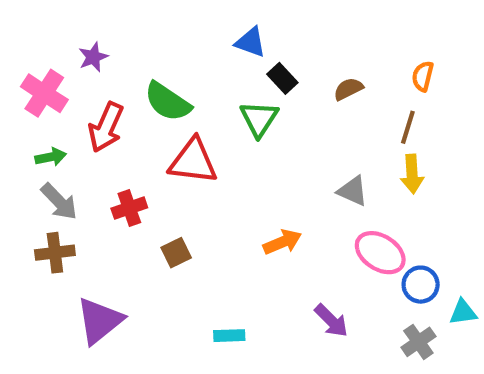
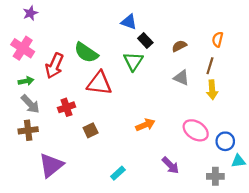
purple star: (93, 57) -> (30, 13), moved
gray triangle: (353, 191) -> (181, 78), moved
blue circle: (421, 285) -> (225, 141), moved
cyan rectangle: (229, 336) -> (118, 173), turned -40
gray cross: (418, 342) -> (215, 176), turned 35

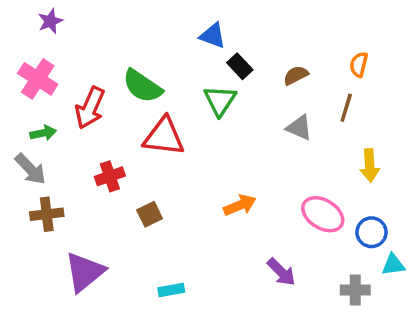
yellow arrow: (212, 90) -> (370, 166), moved
gray arrow: (30, 104) -> (30, 169), moved
cyan rectangle: (118, 173) -> (171, 290), moved, turned 32

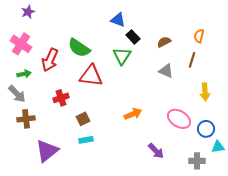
cyan rectangle: (171, 290) -> (86, 140), moved

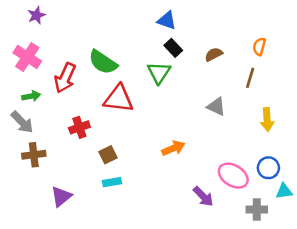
blue triangle: (118, 20) -> (167, 20), moved
gray triangle: (166, 71) -> (216, 107), moved
pink ellipse: (179, 119) -> (233, 176), moved
purple triangle: (47, 151) -> (61, 196), size x0.7

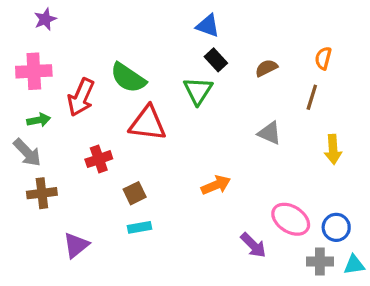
pink cross: (27, 57) -> (34, 71), turned -36
blue circle: (268, 168) -> (336, 227), moved
cyan triangle: (284, 191) -> (354, 265), moved

